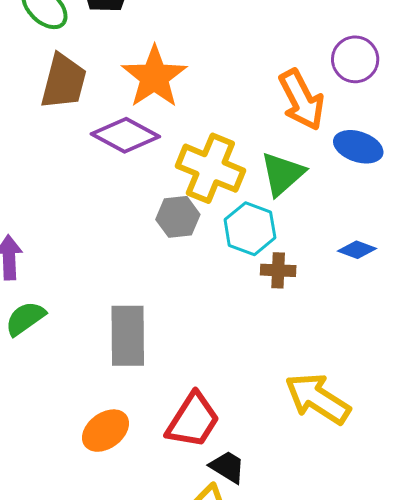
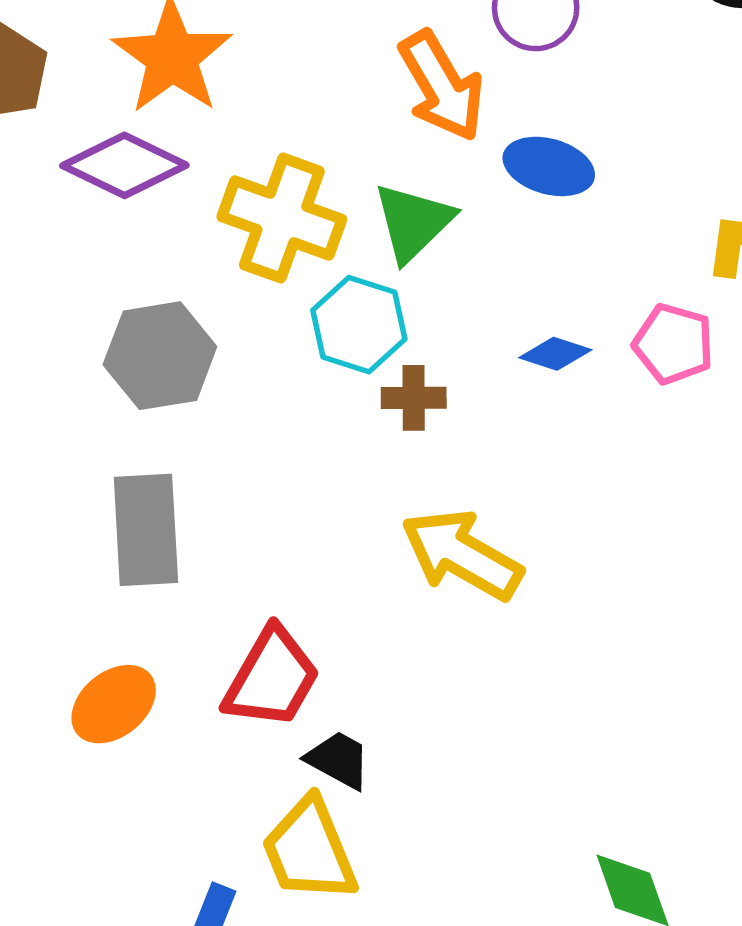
gray hexagon: (178, 217) -> (160, 356), moved, size x1.4
yellow arrow: (318, 399) -> (462, 555), moved

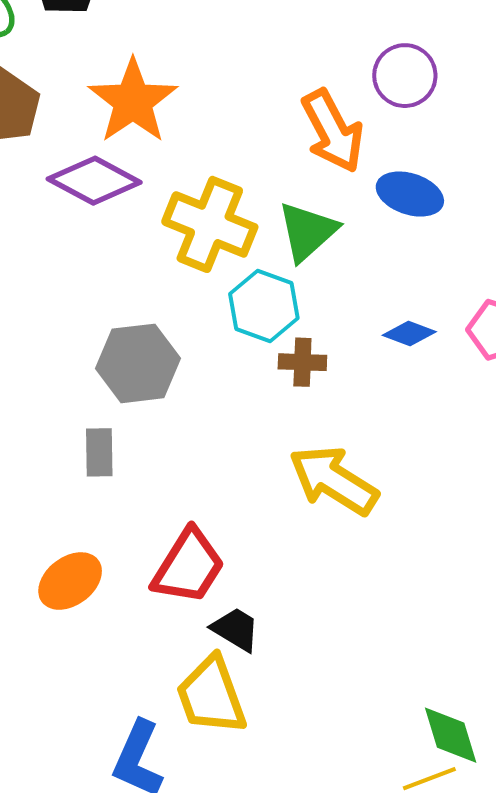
gray hexagon: (160, 356) -> (138, 363), moved
gray rectangle: (146, 530) -> (99, 452), size x0.6

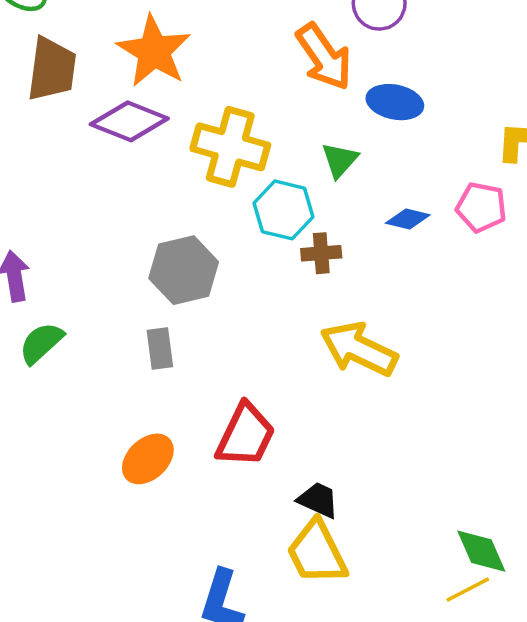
green triangle: (307, 231) -> (340, 160), moved, size x0.7
black trapezoid: (236, 629) -> (318, 500), moved
yellow trapezoid: (211, 696) -> (317, 552), moved

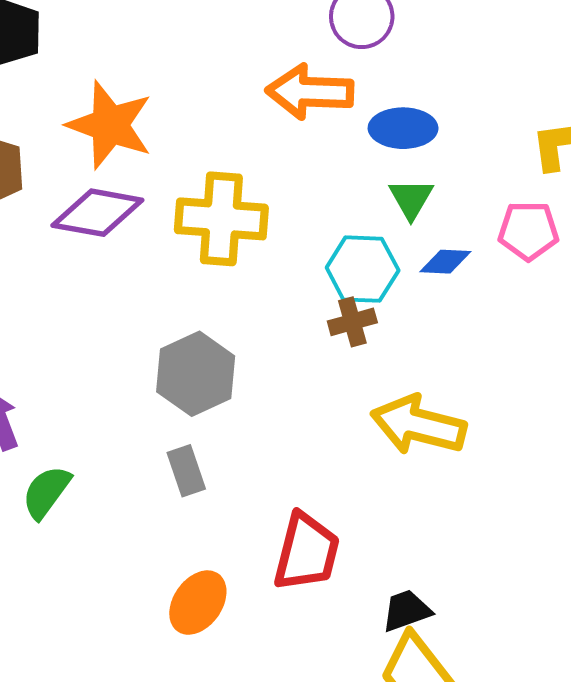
orange arrow: (324, 57) -> (310, 92), turned 138
green triangle: (340, 160) -> (411, 199), moved
cyan hexagon: (283, 210) -> (363, 269), moved
black trapezoid: (318, 500) -> (406, 611), turned -33

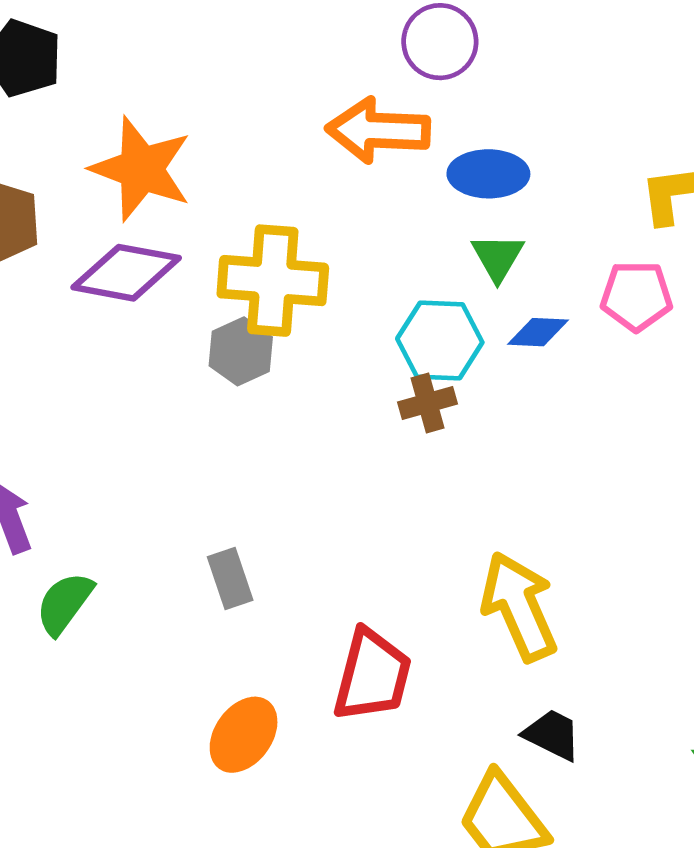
gray hexagon: (196, 374) -> (241, 351), moved, size x0.7
yellow arrow: (418, 425) -> (519, 606), moved, turned 52
black trapezoid: (406, 611) -> (552, 735), moved, turned 46

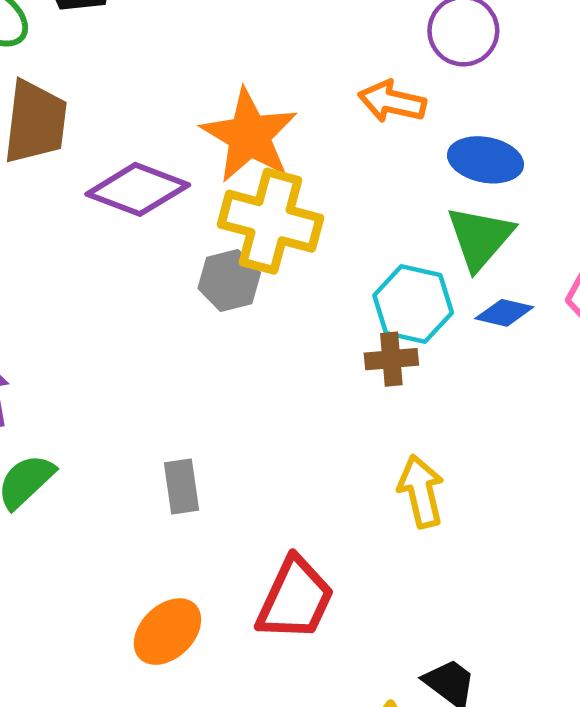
orange arrow: (378, 130) -> (392, 102), size x0.7
orange star: (141, 169) -> (249, 136), moved
green triangle: (498, 257) -> (480, 238), size x1.4
yellow arrow: (519, 606) -> (421, 491), moved, size x0.7

